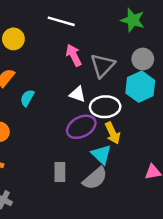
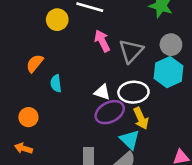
yellow circle: (13, 39) -> (57, 20), moved
white triangle: (77, 94) -> (102, 92), moved
cyan semicircle: (27, 98) -> (56, 83), turned -36

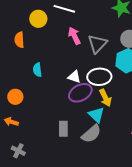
orange semicircle: (35, 63) -> (19, 40), moved, turned -42

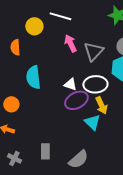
cyan semicircle: (37, 70) -> (33, 77), size x1.6
gray rectangle: (63, 129) -> (45, 151), moved
gray semicircle: (91, 134) -> (78, 159), moved

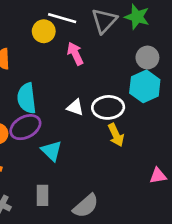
yellow circle: (34, 26) -> (44, 31), moved
gray triangle: (93, 51) -> (104, 21), moved
purple ellipse: (76, 100) -> (25, 127), moved
cyan triangle: (92, 122) -> (52, 151), moved

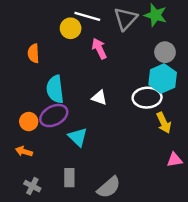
white ellipse: (108, 107) -> (147, 98), moved
yellow arrow: (116, 135) -> (164, 123), moved

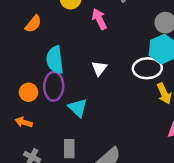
orange semicircle: (33, 53) -> (33, 24), turned -138
white triangle: (99, 98) -> (99, 68), turned 49
purple ellipse: (54, 116) -> (54, 86), turned -60

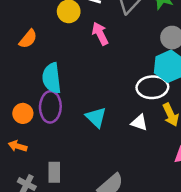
white triangle: (99, 68) -> (139, 123), moved, turned -49
cyan triangle: (78, 108) -> (96, 117), moved
gray rectangle: (69, 149) -> (54, 172), moved

